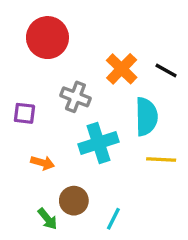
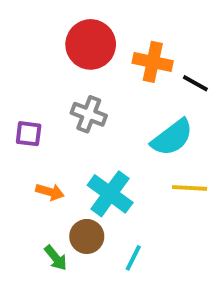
red circle: (47, 38) -> (91, 44), moved
orange cross: (122, 69) -> (153, 62), moved, turned -32
cyan semicircle: (146, 117) -> (172, 138), turned 54
cyan cross: (99, 143) -> (110, 194), moved, turned -36

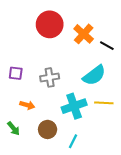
orange cross: (153, 62) -> (84, 34), turned 30
gray cross: (89, 114) -> (50, 77), moved, turned -30
cyan cross: (110, 194) -> (74, 106), moved, turned 35
green arrow: (56, 258) -> (14, 128), moved

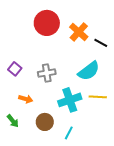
purple square: (16, 73) -> (15, 69), turned 32

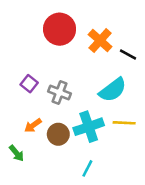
purple square: (15, 69) -> (29, 84), moved
gray cross: (47, 73) -> (60, 92), turned 30
orange arrow: (26, 99) -> (33, 125), turned 128
brown circle: (45, 122) -> (58, 134), moved

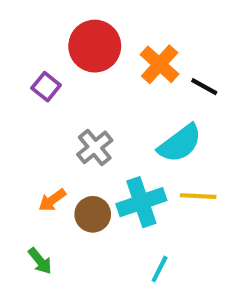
purple square: (29, 84) -> (46, 87), moved
gray cross: (60, 92) -> (95, 147), turned 30
green arrow: (16, 153) -> (40, 261), moved
cyan line: (87, 168) -> (160, 269), moved

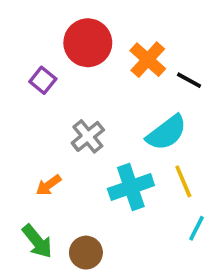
yellow line: (198, 196) -> (183, 181), turned 64
brown circle: (93, 214) -> (86, 253), moved
green arrow: (40, 261) -> (37, 241), size x1.4
cyan line: (160, 269) -> (196, 228), moved

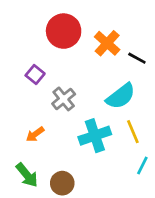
purple square: (43, 80) -> (35, 74), moved

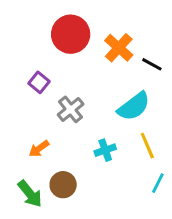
cyan cross: (95, 136) -> (105, 150), size x0.6
brown circle: (62, 183) -> (63, 185), moved

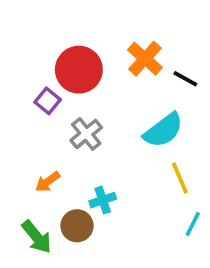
red circle: (71, 34) -> (79, 70), moved
cyan cross: (105, 150) -> (103, 200), moved

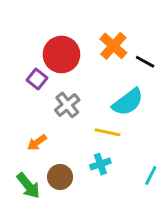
yellow line: (180, 178) -> (108, 132), moved, turned -55
cyan cross: (103, 200) -> (100, 164), moved

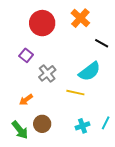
orange cross: (113, 46) -> (80, 18), moved
red circle: (61, 55) -> (42, 23), moved
cyan cross: (100, 164) -> (82, 126), moved

